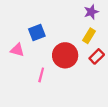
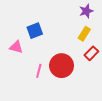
red circle: (65, 55) -> (62, 66), moved

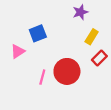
purple star: (86, 11) -> (80, 12), moved
pink triangle: (16, 47) -> (18, 51), turned -48

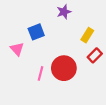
purple star: (80, 12) -> (64, 12), moved
pink triangle: (18, 51) -> (17, 49), turned -40

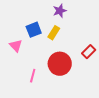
yellow rectangle: (87, 35) -> (54, 33), moved
pink line: (40, 73) -> (33, 76), moved

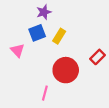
purple star: (60, 11) -> (44, 12), moved
pink line: (33, 76) -> (45, 93), moved

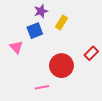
yellow rectangle: (59, 36) -> (61, 22), moved
pink line: (45, 93) -> (42, 87), turned 64

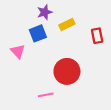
yellow rectangle: (61, 22) -> (67, 24), turned 32
red rectangle: (91, 53) -> (97, 36), moved, turned -56

